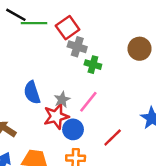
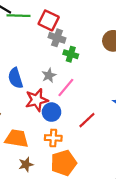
red square: (68, 28) -> (49, 20), turned -30
gray star: (62, 100) -> (49, 75), moved

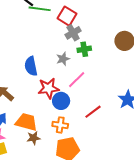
gray cross: (57, 38) -> (73, 33), turned 35
green cross: (71, 54) -> (84, 49), turned -32
gray star: (49, 75) -> (63, 59), moved
brown star: (26, 164) -> (34, 138), moved

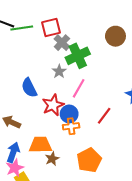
red square: (67, 16) -> (51, 28), turned -30
green cross: (84, 49) -> (78, 56), size x1.6
orange cross: (60, 125) -> (71, 126), moved

